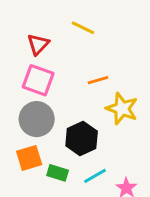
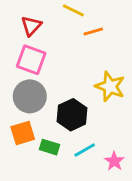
orange line: (98, 80) -> (93, 32), moved

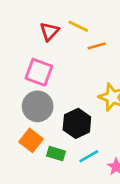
red triangle: (31, 26) -> (49, 32), moved
orange square: (23, 133) -> (31, 140), turned -35

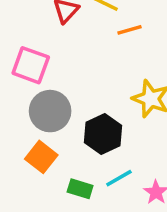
pink square: (39, 72) -> (31, 65), moved
green rectangle: (56, 154) -> (80, 189), moved

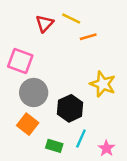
cyan line: (119, 178) -> (81, 139), turned -36

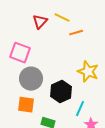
orange square: (28, 124) -> (26, 105), turned -30
cyan line: (81, 139) -> (80, 109), moved

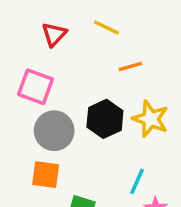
red triangle: (40, 22) -> (54, 34), moved
orange line: (76, 33) -> (130, 66), moved
black hexagon: (61, 92) -> (105, 119), moved

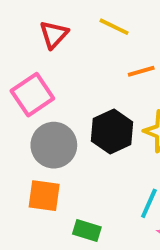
pink square: (36, 87) -> (32, 95), turned 36

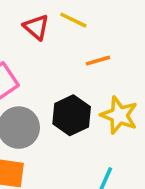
red triangle: (54, 34) -> (36, 27), moved, turned -32

